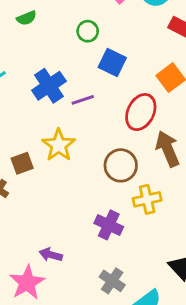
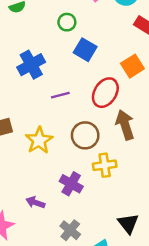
purple line: (83, 100) -> (60, 95), moved
yellow star: (59, 145) -> (39, 140), moved
purple arrow: (51, 255) -> (35, 202), moved

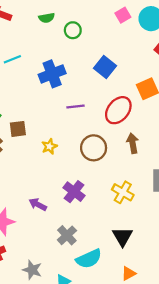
green circle: (67, 22) -> (73, 30), moved
brown arrow: (125, 125) -> (133, 143), size x0.7
yellow star: (39, 140) -> (49, 146), size x0.6
yellow cross: (105, 165) -> (123, 192), moved, turned 30

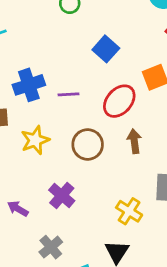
blue cross: (52, 74) -> (29, 85), moved
yellow star: (49, 146) -> (35, 140), size x1.5
yellow cross: (123, 192) -> (129, 211), moved

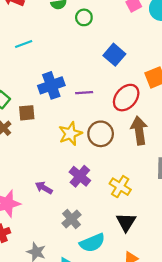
yellow star: (35, 140) -> (70, 134), moved
brown arrow: (134, 141) -> (139, 130), size x1.4
yellow cross: (129, 211) -> (120, 187), moved

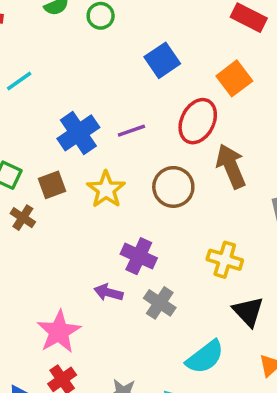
blue square: (114, 55) -> (162, 60), turned 30
yellow star: (70, 134) -> (106, 190), moved
purple cross: (80, 176) -> (139, 256), moved
gray cross: (71, 219) -> (160, 303), moved

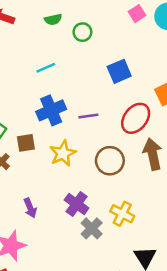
cyan line: (19, 81) -> (46, 68), moved
yellow cross: (225, 260) -> (122, 214), moved
purple arrow: (108, 293) -> (30, 208), moved, turned -138
gray cross: (160, 303) -> (92, 228), moved

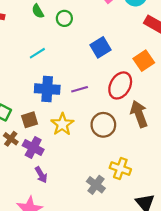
green semicircle: (53, 19) -> (38, 11), turned 80
blue cross: (51, 110) -> (47, 89), turned 35
purple cross: (77, 204) -> (33, 147), moved

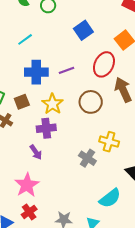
purple cross: (33, 147) -> (46, 128), moved, turned -30

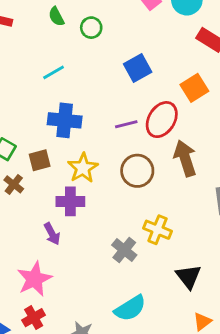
purple line: (66, 70) -> (126, 124), moved
cyan semicircle: (110, 198) -> (130, 308), moved

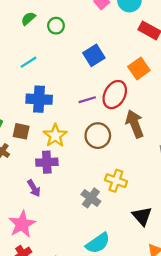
green semicircle: (56, 17) -> (28, 19), turned 80
brown square: (40, 160) -> (21, 131), turned 30

